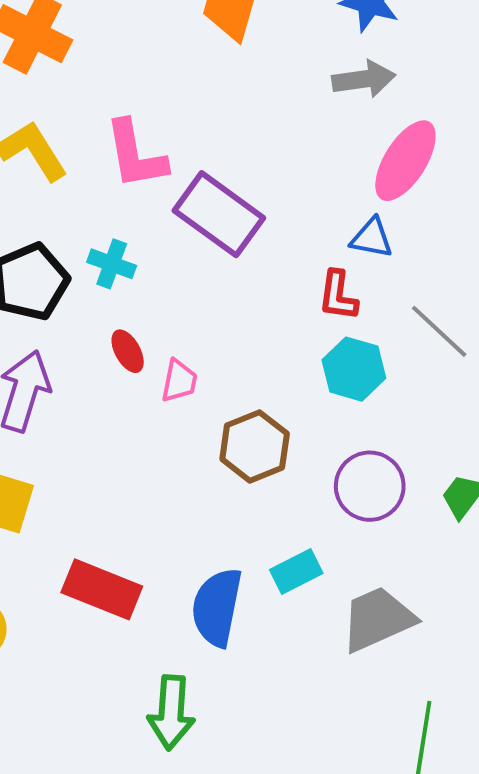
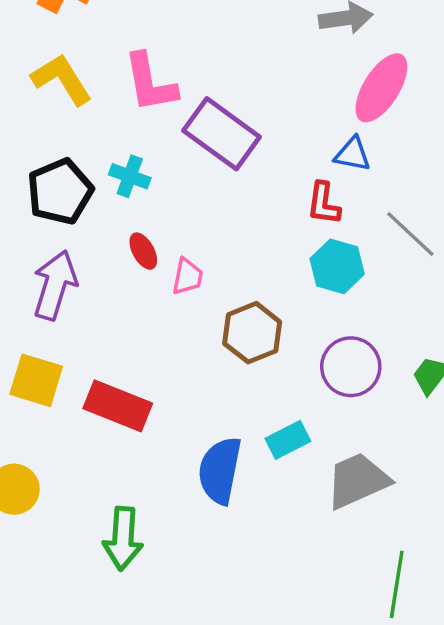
red rectangle: (102, 589) -> (118, 406), moved
green arrow: (171, 712) -> (123, 538), moved

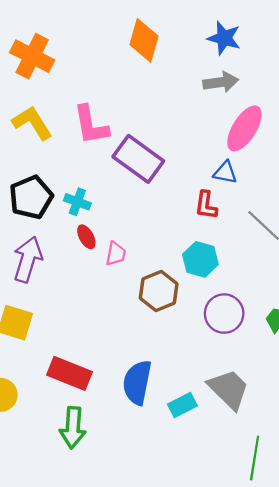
cyan cross: (130, 176) -> (77, 202), moved
cyan hexagon: (337, 266) -> (200, 259), moved
red rectangle: (118, 406) -> (69, 373), moved
cyan rectangle: (288, 440) -> (182, 405), moved
gray trapezoid: (358, 481) -> (229, 389), turned 69

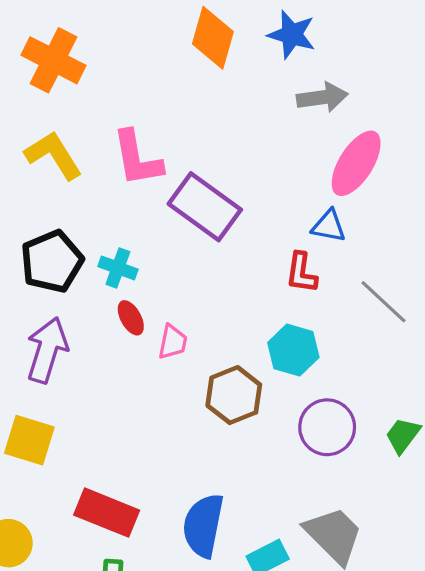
blue star: (224, 38) -> (292, 35), moved

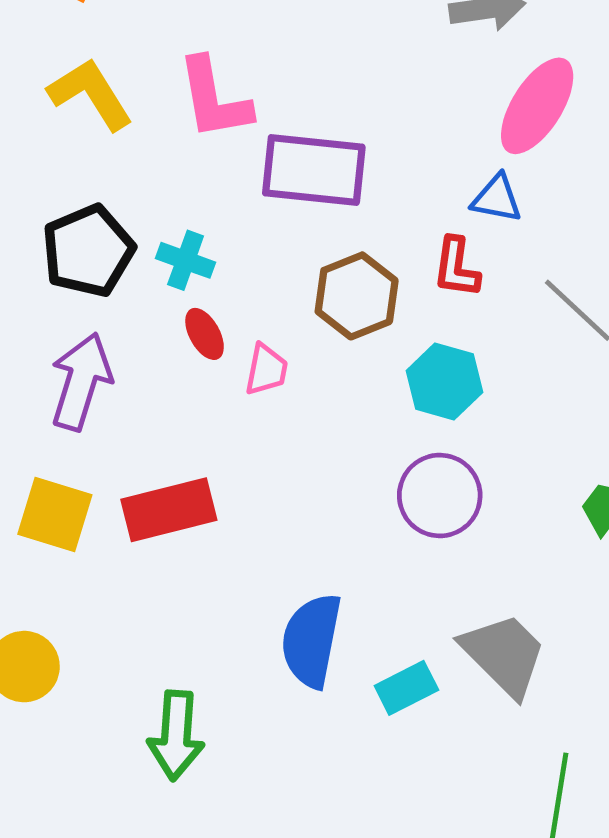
purple rectangle: (205, 207) -> (314, 170), turned -30
brown hexagon: (234, 395) -> (357, 296), moved
purple circle: (327, 427) -> (440, 495), moved
red rectangle: (107, 513) -> (169, 510), moved, turned -36

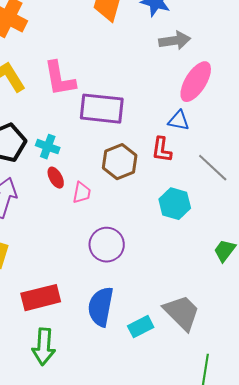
cyan hexagon: (444, 381) -> (175, 204), moved
purple circle: (440, 495) -> (107, 245), moved
red rectangle: (169, 510) -> (41, 298), moved

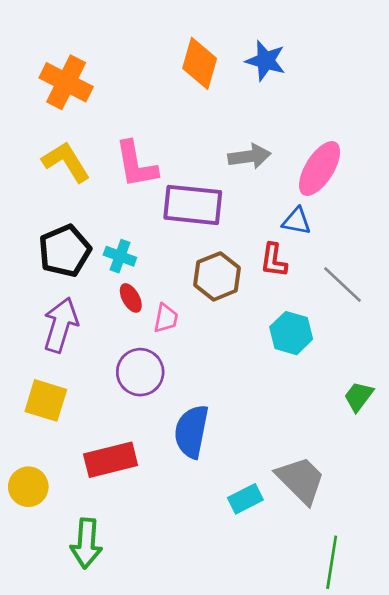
gray arrow: (175, 41) -> (249, 156), moved
purple circle: (107, 245) -> (140, 372), moved
blue semicircle: (101, 307) -> (191, 431), moved
green arrow: (44, 347) -> (86, 543), moved

